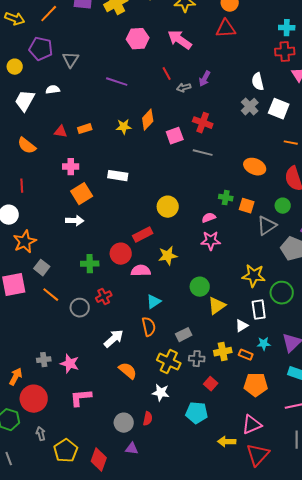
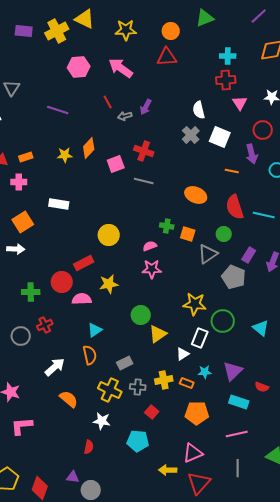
pink cross: (71, 167) -> (19, 182), moved
white rectangle: (259, 310) -> (200, 338), turned 30
gray circle: (124, 423) -> (91, 490), moved

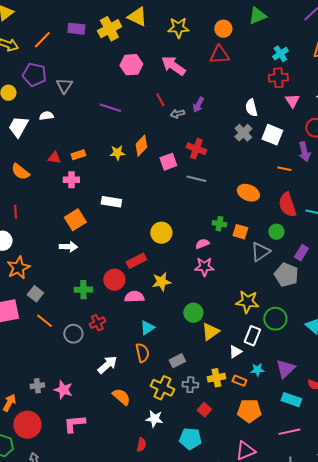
cyan cross: (228, 56) -> (280, 54), turned -35

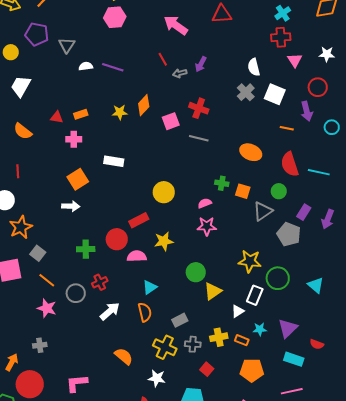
pink hexagon: (131, 65) -> (115, 17), moved
white semicircle: (46, 116) -> (86, 66), moved
white arrow: (107, 365) -> (110, 311), moved
pink star: (63, 390) -> (47, 308), moved

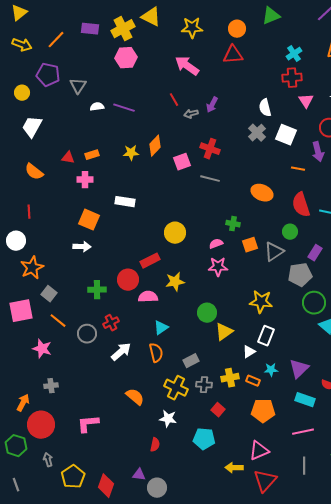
orange square: (78, 179) -> (89, 220), turned -35
orange square: (243, 191) -> (250, 245), moved, turned -35
gray pentagon: (289, 234) -> (300, 275), turned -30
green circle: (278, 278) -> (314, 303), moved
pink star: (47, 308) -> (42, 349), moved

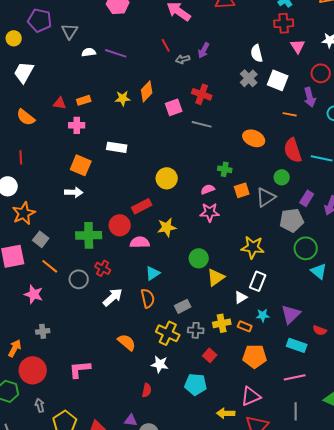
green cross: (97, 290) -> (89, 235), size x1.4
red cross: (111, 323) -> (103, 268), turned -35

